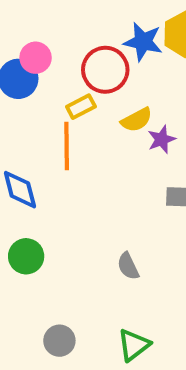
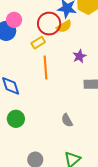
yellow semicircle: (137, 120) -> (64, 26), moved
orange line: (67, 146) -> (45, 68), moved

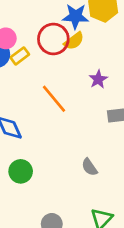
yellow rectangle: (38, 43) -> (20, 56), moved
orange line: (45, 68) -> (54, 99), turned -30

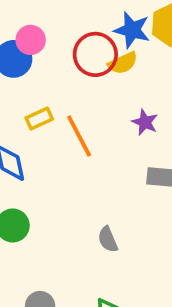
yellow rectangle: (20, 56) -> (39, 118), moved
purple star: (98, 79) -> (145, 122), turned -30

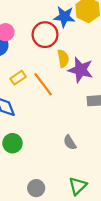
yellow semicircle: (123, 63) -> (63, 58), moved, turned -66
purple star: (145, 122) -> (81, 70), size x1.6

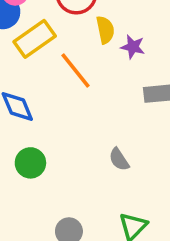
purple star: (81, 70) -> (133, 47), size x0.6
yellow rectangle: (18, 78) -> (35, 39), moved, size x1.6

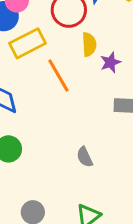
purple star: (133, 47) -> (111, 62), turned 30

